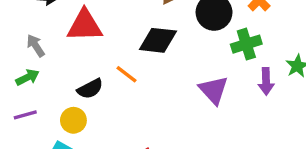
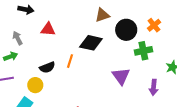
red triangle: (85, 26) -> (48, 29), size x0.7
orange line: (126, 74) -> (70, 61), turned 64
purple arrow: (266, 81) -> (154, 87), moved

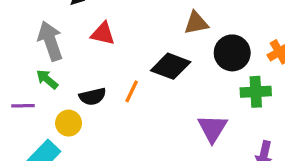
gray arrow: (18, 38) -> (50, 41), size x1.6
green arrow: (11, 56) -> (47, 79), moved, turned -128

